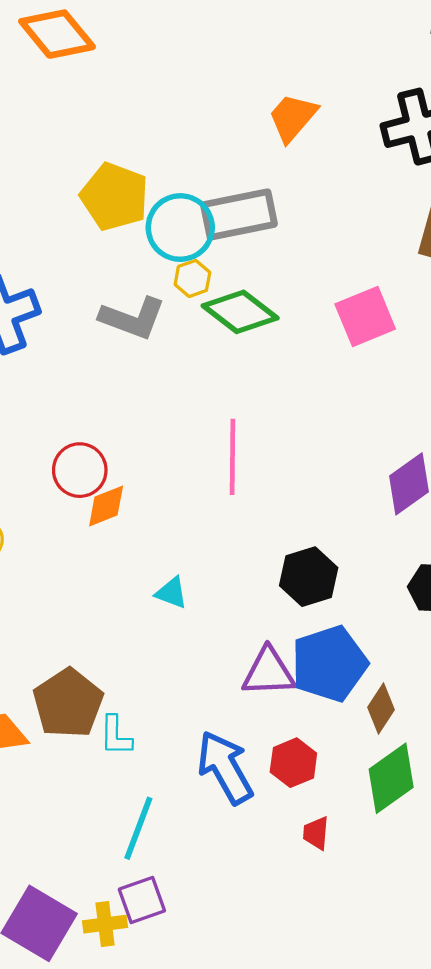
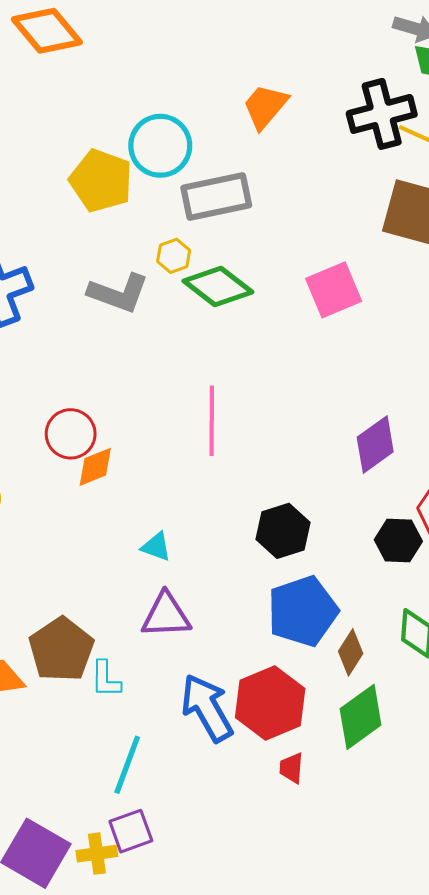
cyan circle: (180, 228) -> (160, 146), moved
purple triangle: (269, 672) -> (166, 615), moved
red hexagon: (293, 763) -> (270, 703), size x1.6

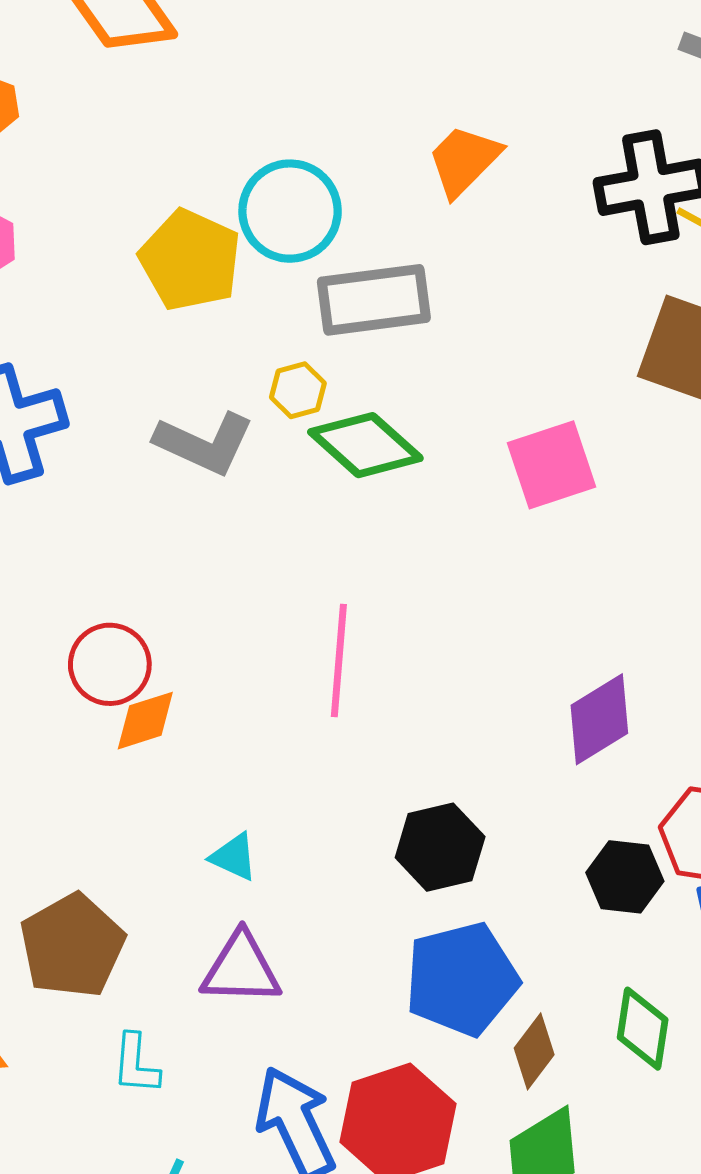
brown pentagon: (61, 650) -> (72, 946), moved

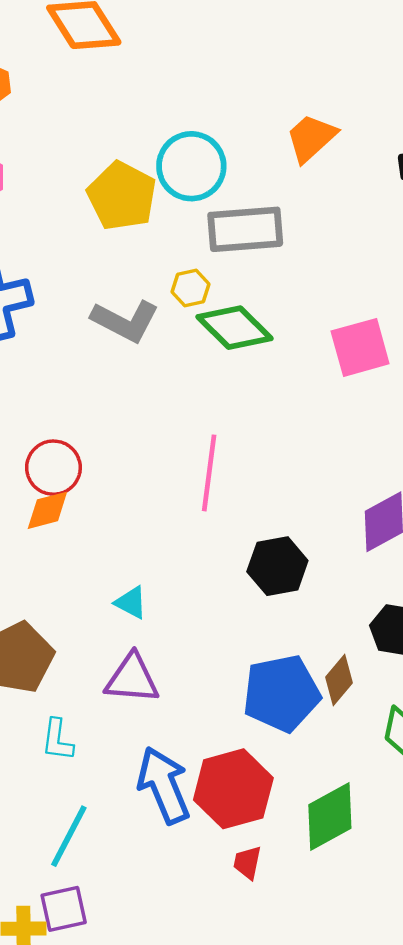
orange diamond: (145, 721) -> (47, 510), moved
black hexagon: (440, 847) -> (277, 566), moved
brown diamond: (534, 1051) -> (339, 680), moved

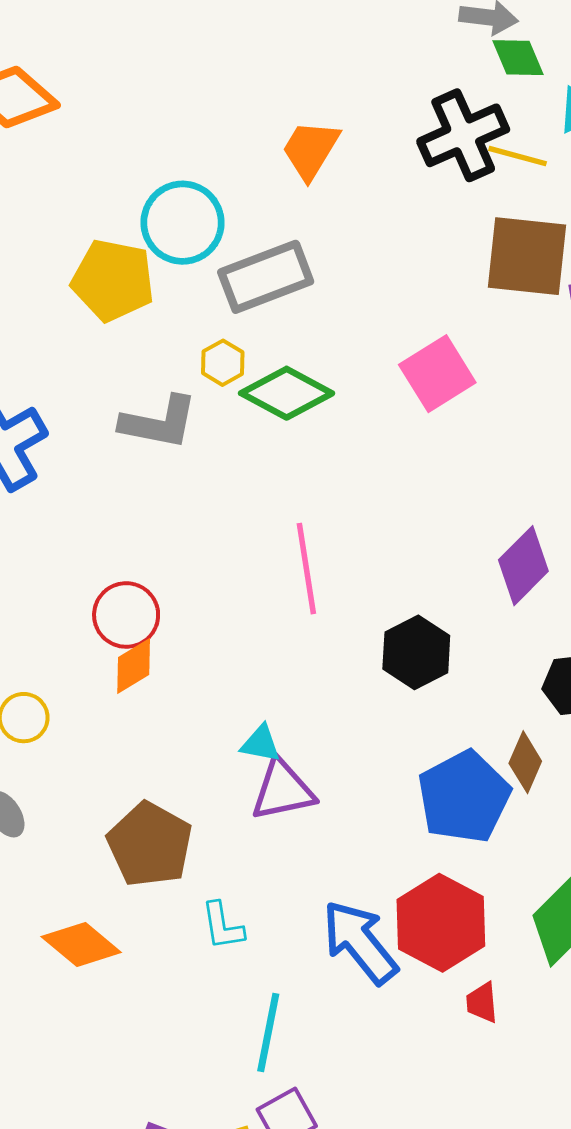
purple triangle: (132, 679) -> (283, 790), moved

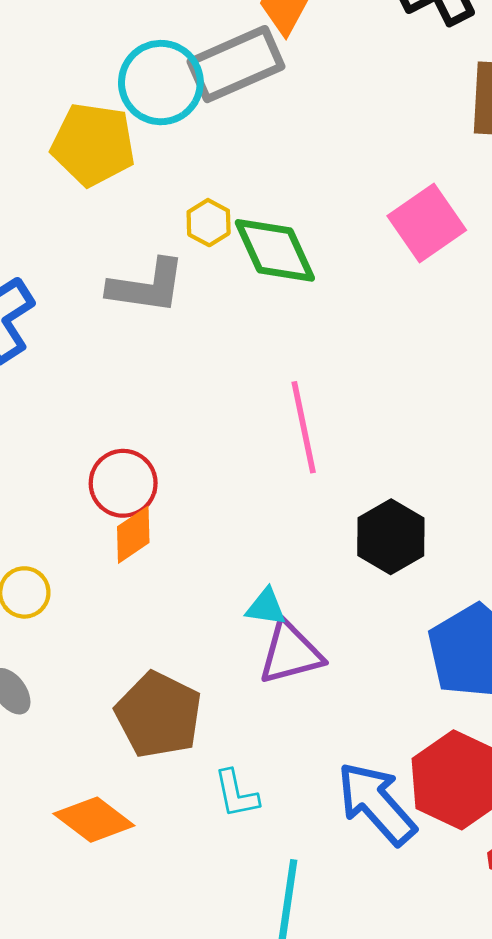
gray rectangle: (266, 277) -> (236, 64), moved
green diamond: (287, 393) -> (275, 250), turned 40
black hexagon: (416, 652) -> (391, 537), moved

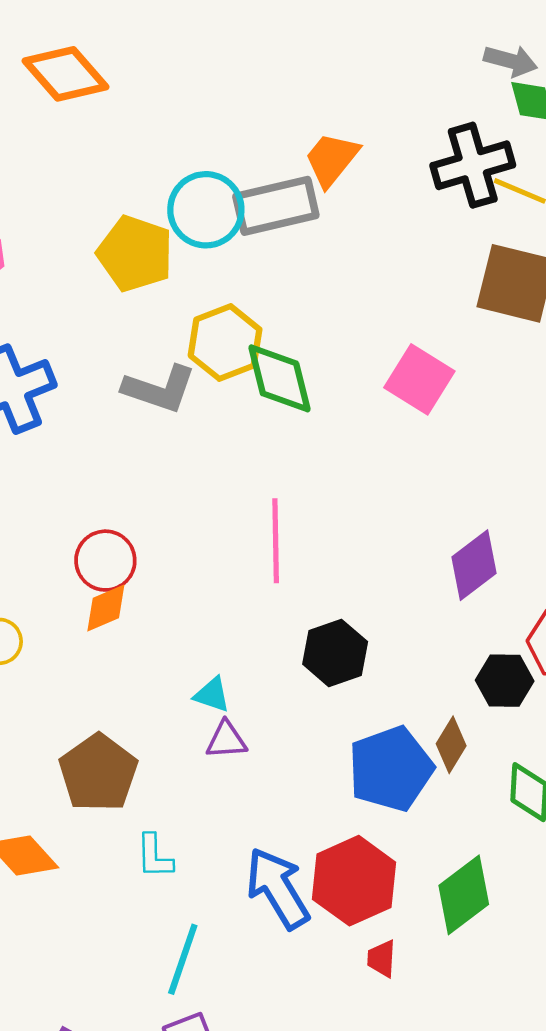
yellow hexagon: (209, 223) -> (225, 343), size x1.8
pink square: (427, 223) -> (419, 379), turned -34
purple triangle: (291, 653) -> (226, 740), size x0.7

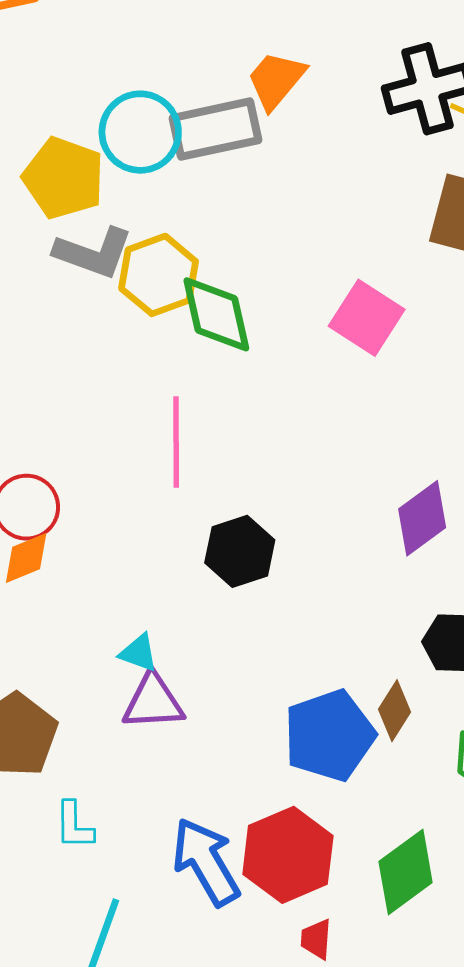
gray L-shape: (159, 389) -> (93, 253), moved
pink line: (276, 541) -> (176, 442), moved
black hexagon: (335, 653) -> (240, 551), moved
purple triangle: (226, 740) -> (153, 702), size x1.4

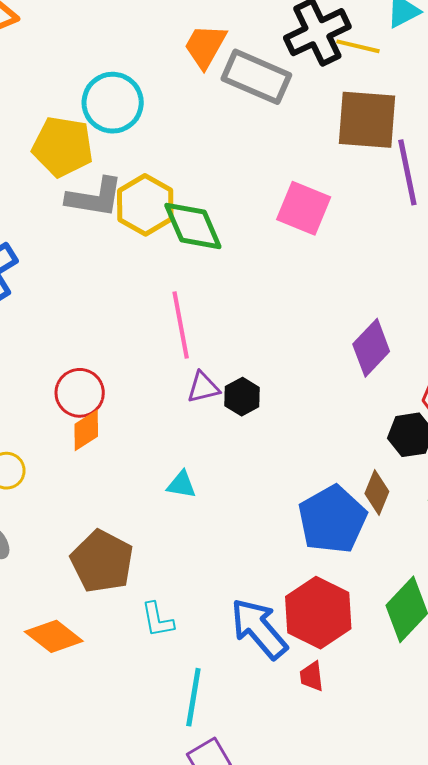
gray rectangle: (215, 129) -> (256, 77), moved, turned 46
black hexagon: (240, 551) -> (242, 397), size x0.7
purple triangle: (153, 702) -> (203, 387), moved, size x0.7
red trapezoid: (316, 939) -> (312, 676), moved

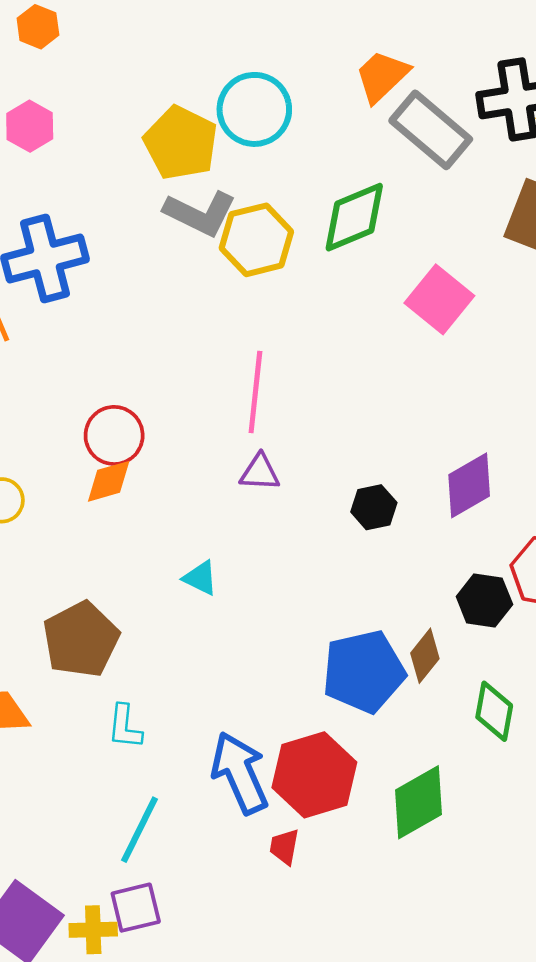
green diamond: (193, 226) -> (354, 217), moved, turned 74
black hexagon: (242, 397) -> (374, 507), moved

